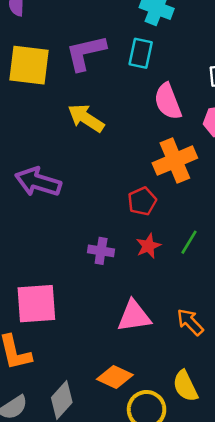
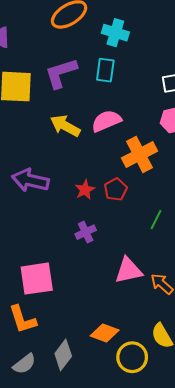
pink semicircle: (168, 101) -> (106, 121), moved, turned 92
red star: (148, 246) -> (85, 190), moved
purple cross: (101, 251) -> (86, 232), turned -30
pink triangle: (134, 316) -> (129, 270), moved

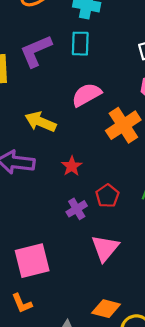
yellow arrow: (65, 126) -> (40, 122), moved
red pentagon: (116, 189) -> (107, 196), moved
pink triangle: (129, 270) -> (105, 248), moved, turned -32
orange L-shape: (22, 319) -> (22, 303), size x0.7

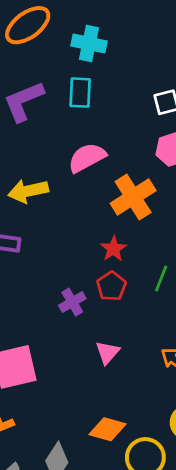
yellow arrow: (40, 122) -> (28, 191), turned -36
red star: (72, 166) -> (114, 249), moved
pink triangle: (105, 248) -> (107, 352), size x0.7

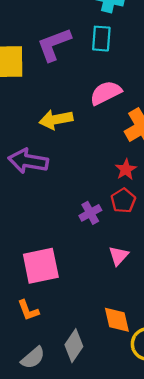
orange diamond: (108, 429) -> (117, 320), turned 60

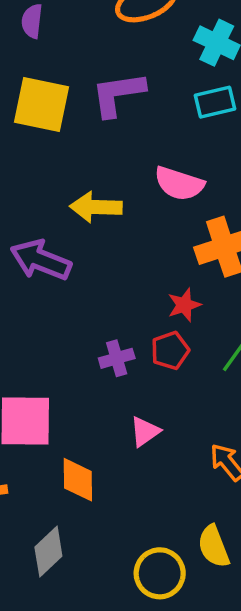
cyan rectangle: (101, 39) -> (215, 102), moved, turned 60
pink semicircle: (106, 93) -> (179, 184), turned -148
orange diamond: (117, 320) -> (78, 480), moved

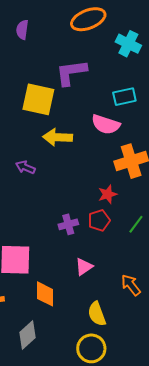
cyan rectangle: (215, 102) -> (124, 97), moved
yellow square: (41, 104) -> (38, 99), moved
purple arrow: (41, 260) -> (25, 167), size x0.6
yellow semicircle: (214, 546) -> (97, 314), moved

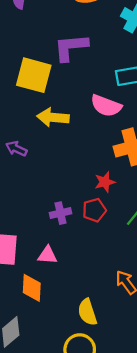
pink triangle: (84, 267) -> (48, 255), moved, turned 36

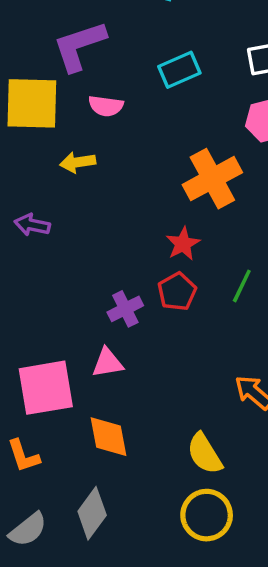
pink semicircle: (106, 106) -> (106, 106), moved, size x0.7
yellow arrow: (53, 117) -> (78, 162), size x0.7
pink triangle: (48, 255) -> (108, 363), moved

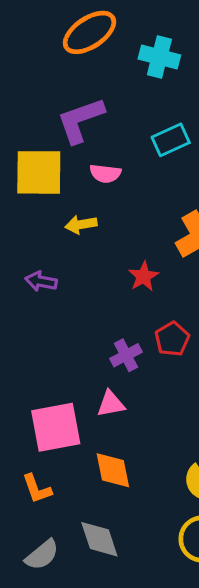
red star: (183, 244) -> (143, 276), moved
gray diamond: (92, 513) -> (99, 539), turned -54

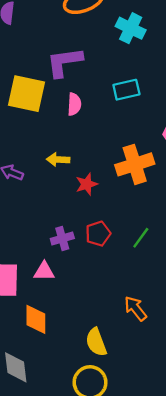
pink semicircle: (105, 173) -> (74, 104), turned -105
yellow arrow: (81, 224) -> (58, 160), moved

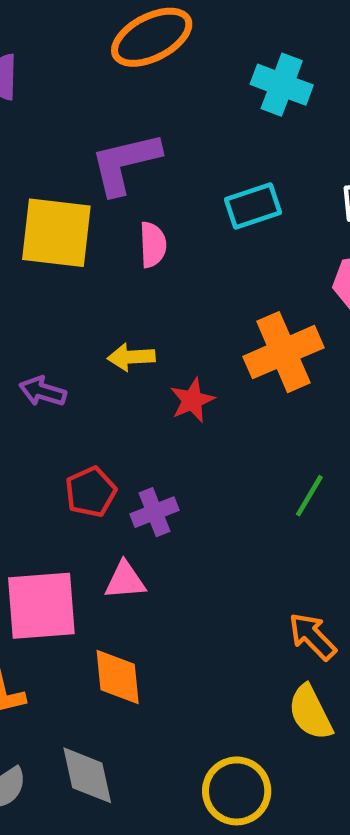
cyan cross: (131, 28) -> (282, 85), moved
red pentagon: (98, 234) -> (91, 492), moved
yellow semicircle: (96, 342) -> (310, 712), moved

